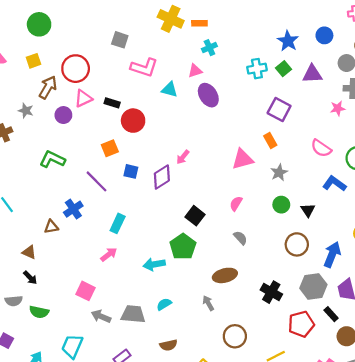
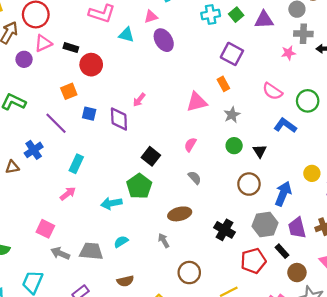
purple diamond: (162, 177) -> (119, 119), turned -60

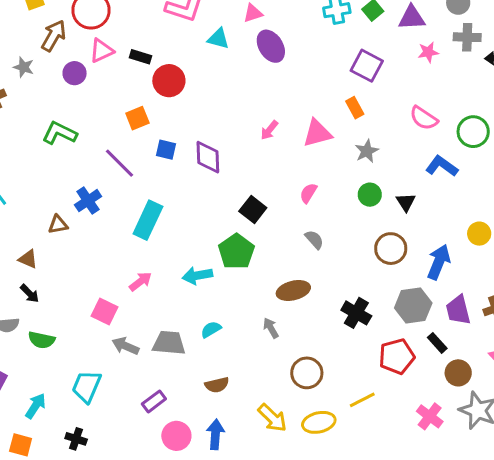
pink star: (288, 53) -> (428, 52), moved
pink arrow: (139, 100) -> (269, 130), moved
cyan rectangle: (76, 164) -> (148, 220), size x1.4
pink arrow: (68, 194) -> (140, 281), moved

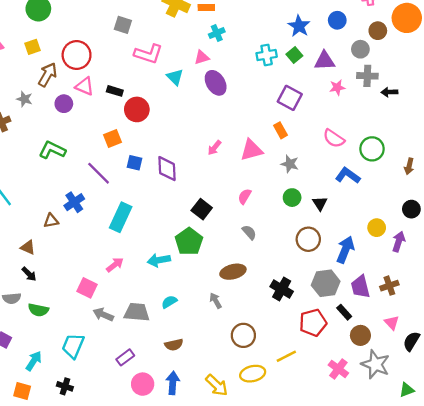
cyan triangle: (218, 39) -> (175, 77), turned 30
pink triangle: (101, 51) -> (85, 86), turned 48
gray star: (367, 151) -> (290, 164), turned -30
yellow arrow: (272, 418) -> (217, 385), moved

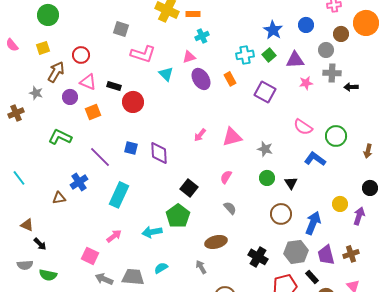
red circle: (77, 55) -> (81, 55), size x0.7
orange rectangle: (280, 130) -> (230, 79), moved
orange square: (112, 138) -> (93, 112), moved
brown triangle: (28, 247) -> (27, 225), moved

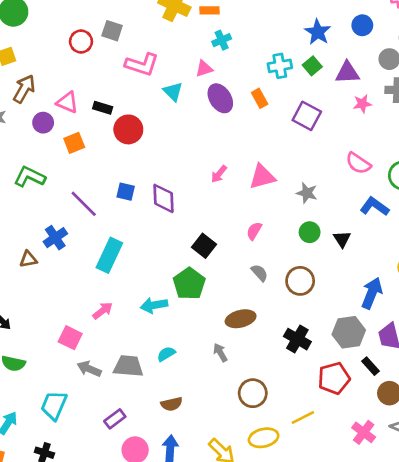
red circle: (81, 55) -> (81, 42), moved
brown circle: (281, 214) -> (300, 281), moved

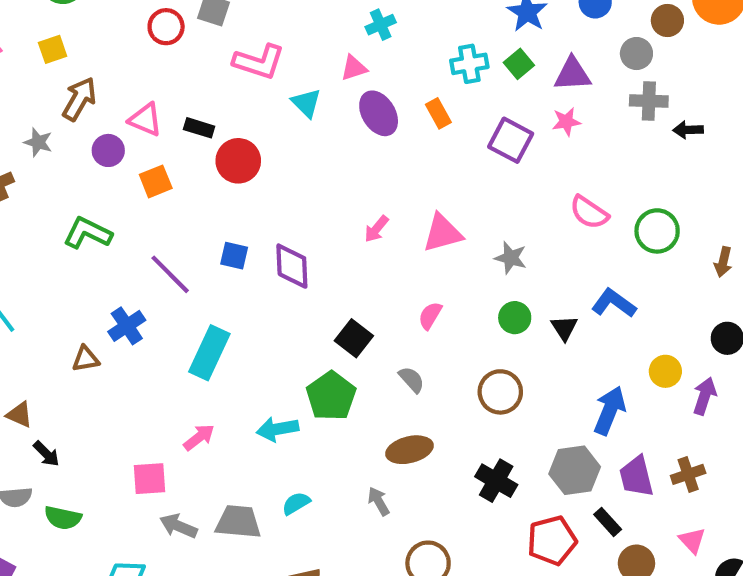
pink star: (362, 104) -> (566, 122), moved
blue L-shape: (374, 207) -> (614, 303), moved
gray semicircle: (260, 273) -> (412, 380), moved
pink square: (70, 338) -> (150, 479), turned -30

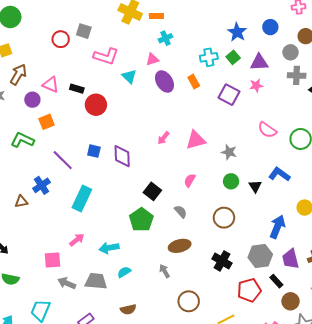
orange square: (156, 181) -> (47, 122), moved
cyan arrow: (277, 429) -> (109, 248), moved

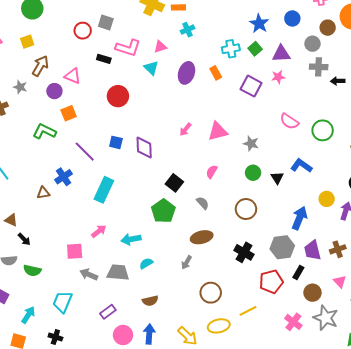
pink triangle: (152, 59) -> (160, 47), moved
purple ellipse: (164, 82) -> (186, 73), turned 50
black rectangle: (77, 89) -> (104, 59), moved
gray arrow: (164, 271) -> (186, 262), turned -120
black rectangle: (276, 281) -> (298, 273), turned 72

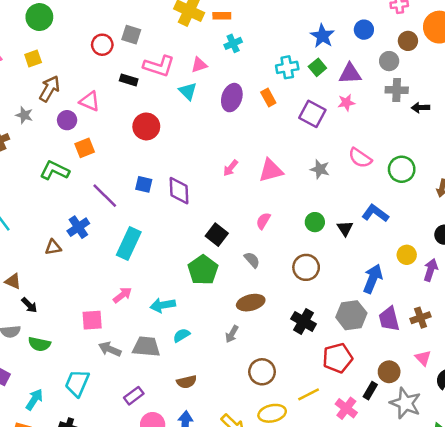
gray star: (251, 143) -> (320, 169), moved
black rectangle: (298, 273) -> (370, 391), moved
pink cross: (293, 322) -> (346, 408), moved

